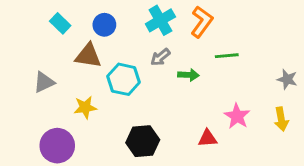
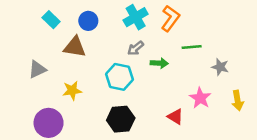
cyan hexagon: (124, 79) -> (119, 77), moved
gray star: (287, 79) -> (220, 67), moved
red triangle: (208, 138) -> (175, 117), turned 35

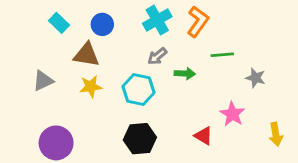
yellow star: (72, 91) -> (91, 87), moved
yellow arrow: (238, 100) -> (276, 134), moved

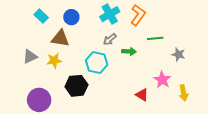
yellow star: (91, 87) -> (54, 61), moved
yellow arrow: (276, 134) -> (183, 93), moved
black hexagon: (140, 139) -> (76, 86), moved

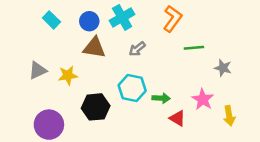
cyan cross: (110, 14) -> (122, 17), moved
brown triangle: (60, 38) -> (94, 48), moved
green arrow: (129, 51) -> (161, 98), moved
cyan hexagon: (97, 63) -> (132, 88), moved

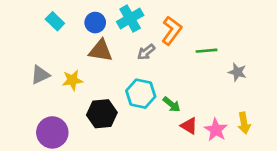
orange L-shape: (172, 19) -> (172, 31), moved
green arrow: (161, 98) -> (172, 104), turned 36
pink star: (203, 99) -> (216, 130), moved

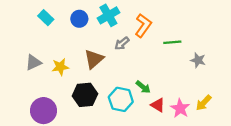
brown triangle: (101, 51) -> (94, 59), moved, turned -50
cyan hexagon: (141, 94) -> (121, 99), moved
yellow arrow: (244, 123) -> (204, 103), turned 54

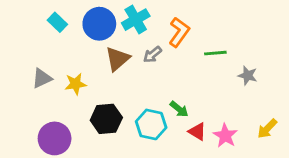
blue circle: (79, 19) -> (99, 24), size x1.5
brown triangle: (94, 59) -> (117, 59), moved
yellow arrow: (204, 103) -> (267, 129), moved

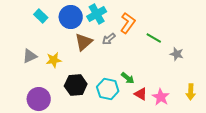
green line: (215, 53) -> (154, 38), turned 35
yellow arrow: (267, 129) -> (191, 92), turned -42

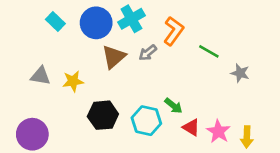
gray triangle: (30, 56) -> (40, 76), turned 35
yellow arrow: (191, 92) -> (247, 137), moved
purple circle: (39, 99) -> (32, 134), moved

